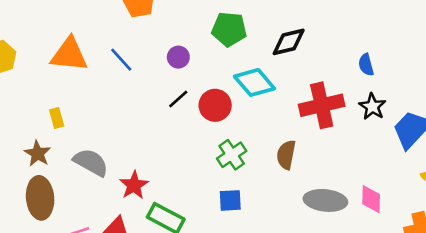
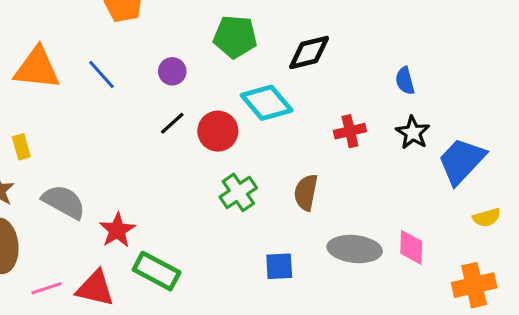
red cross: (322, 105) -> (350, 131), size x0.6
blue square: (230, 200) -> (279, 266), moved

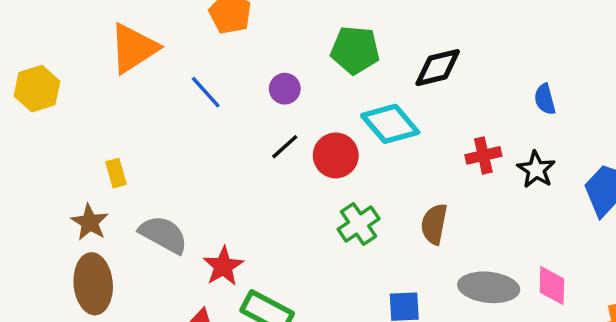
orange triangle: (37, 68) -> (134, 48), moved, turned -39
black star: (413, 133) -> (536, 170), moved

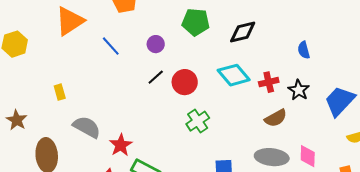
cyan diamond: (390, 124) -> (234, 75), moved
brown star: (90, 222) -> (17, 120), moved
brown semicircle: (434, 224) -> (276, 118), moved, turned -130

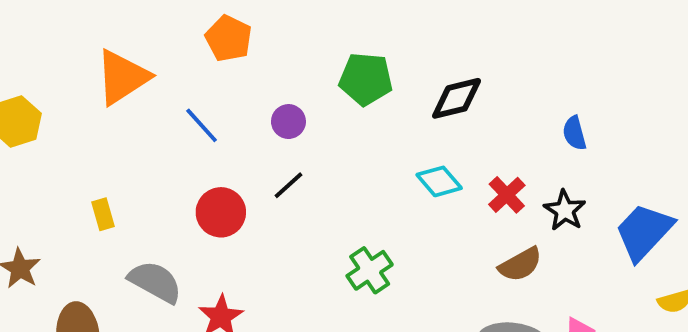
cyan diamond: (234, 75) -> (439, 181), size x0.7
red circle: (185, 82) -> (221, 212), moved
red cross: (269, 82) -> (507, 195), turned -30

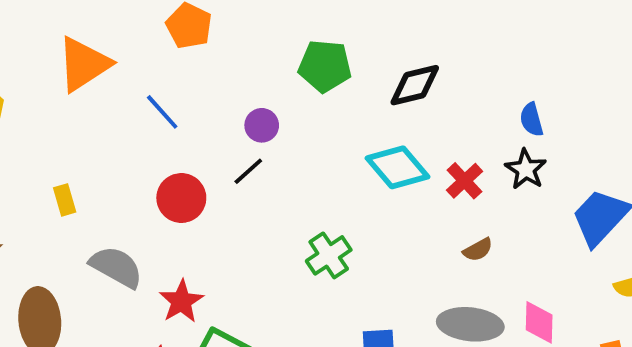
purple circle: (288, 122) -> (262, 125), moved
cyan diamond: (439, 181) -> (398, 167), size x1.4
black star: (565, 210) -> (526, 169), moved
brown semicircle: (520, 264) -> (478, 250), size x0.7

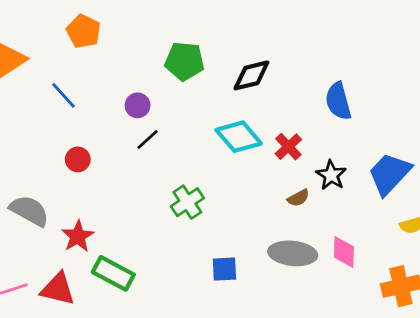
blue semicircle: (531, 120) -> (338, 101), size x1.5
black star: (526, 169) -> (331, 175), moved
black line: (248, 171) -> (148, 140), moved
red circle: (181, 198) -> (78, 159), size x0.7

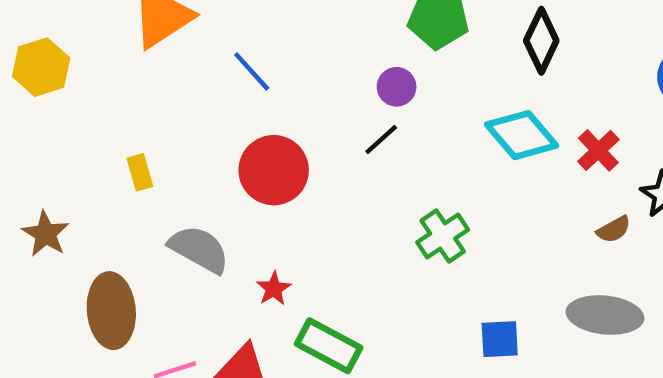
black diamond: (251, 75) -> (541, 41), turned -51
purple circle: (138, 105) -> (397, 87), moved
red circle: (78, 159) -> (274, 170), size x1.8
red star: (78, 236) -> (274, 289), size x0.7

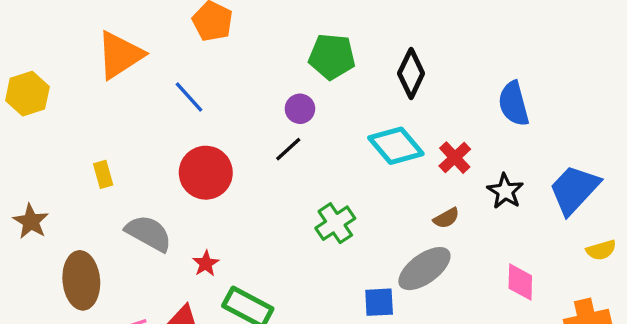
brown semicircle: (614, 229) -> (446, 218), moved
gray ellipse: (605, 315) -> (424, 269), moved, turned -42

